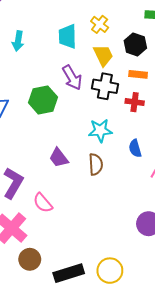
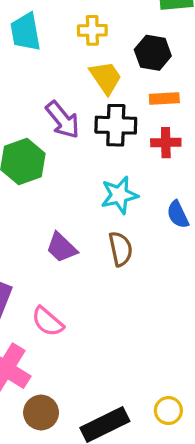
yellow cross: (100, 24) -> (92, 30), turned -30
cyan trapezoid: (67, 36) -> (25, 32), moved
yellow circle: (110, 271) -> (168, 411), size x0.7

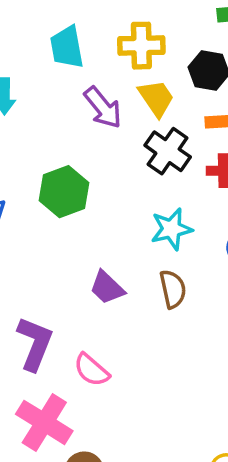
yellow cross: (92, 30) -> (141, 46), size x1.4
purple arrow: (63, 120) -> (103, 108), moved
black cross: (116, 125) -> (168, 151), turned 33

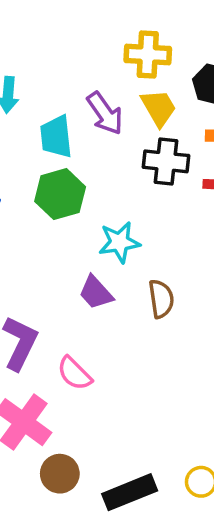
cyan trapezoid: (67, 47) -> (56, 137), moved
black cross: (168, 151) -> (166, 161), turned -33
cyan star: (171, 229) -> (119, 242), moved

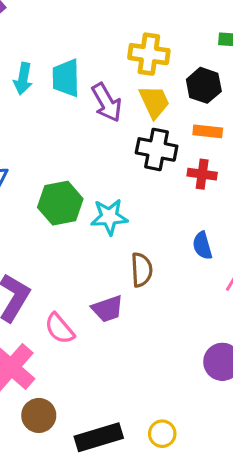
cyan trapezoid: (56, 137) -> (66, 78), moved
green hexagon: (60, 194) -> (60, 203), moved
purple trapezoid: (96, 293) -> (107, 309), moved, turned -72

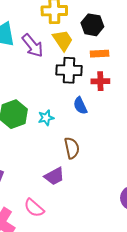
cyan star: (109, 217) -> (46, 118), size x0.7
blue semicircle: (202, 246) -> (80, 106), moved
pink semicircle: (59, 329) -> (34, 208), moved

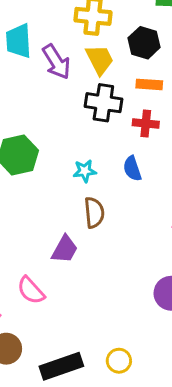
blue semicircle: (80, 106) -> (132, 169), moved
cyan star: (46, 118) -> (85, 171), moved
purple trapezoid: (54, 176) -> (65, 249), turned -40

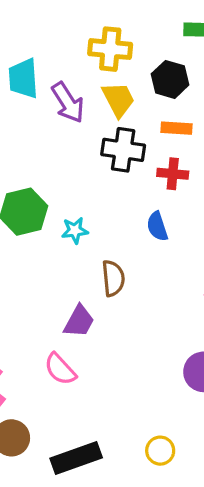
cyan star: (85, 171) -> (75, 230), moved
pink semicircle: (31, 290) -> (60, 369), moved
yellow circle: (119, 361) -> (160, 451), moved

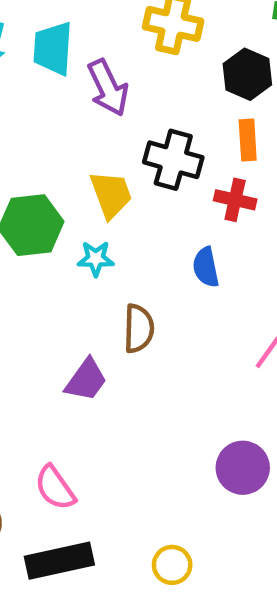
yellow trapezoid: (118, 99) -> (111, 194), moved
orange rectangle: (176, 128) -> (248, 140), turned 76
pink semicircle: (60, 369) -> (55, 488), moved

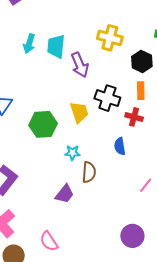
cyan star: (96, 259) -> (72, 153), moved

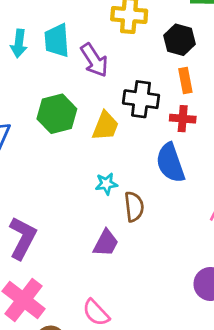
yellow trapezoid: (79, 112) -> (105, 126), turned 50
green hexagon: (43, 124) -> (57, 114), moved
blue semicircle: (120, 146) -> (170, 163), size x1.6

